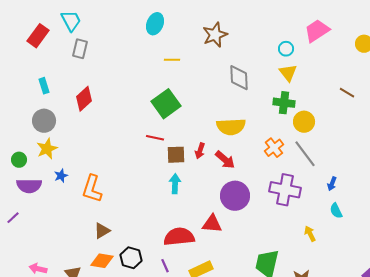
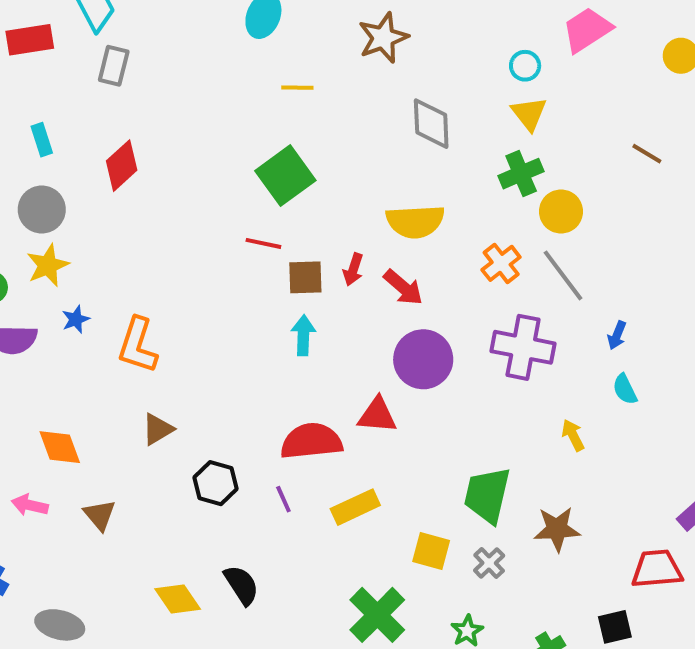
red rectangle: (38, 36) -> (30, 40), turned 45
green cross: (284, 103) -> (521, 174), turned -30
orange diamond: (102, 261) -> (60, 447), moved, turned 60

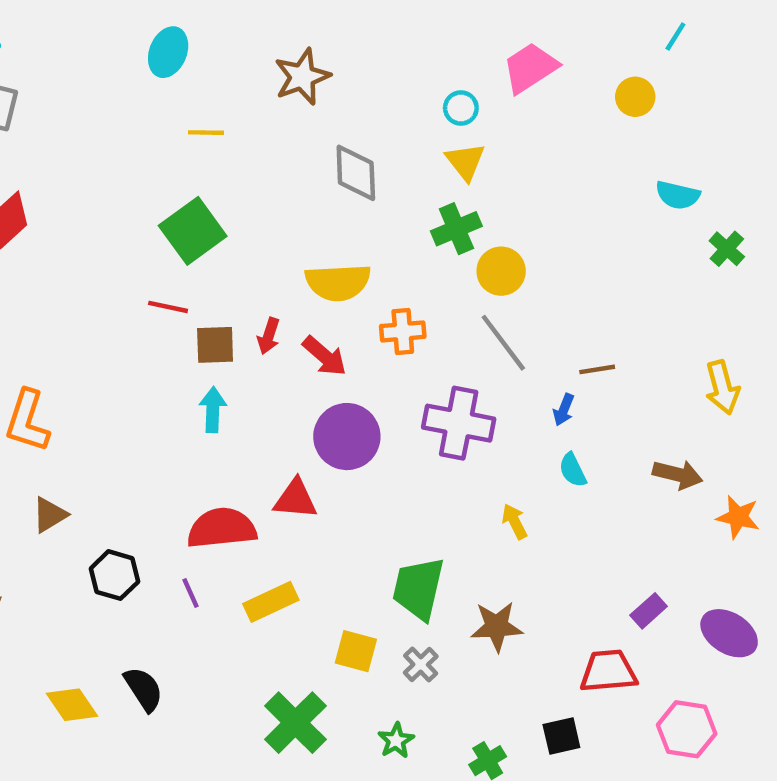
brown line: (647, 154) -> (597, 369), moved, turned -40
orange cross: (501, 263) -> (403, 331), moved, turned 33

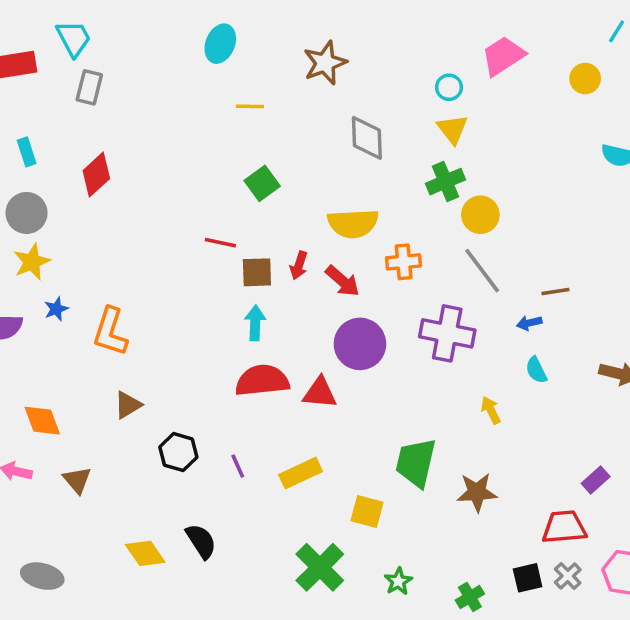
green square: (193, 231) -> (262, 183), moved, size x0.7
blue arrow: (564, 410) -> (529, 323), turned 55
red semicircle: (222, 528) -> (262, 381), moved
gray cross: (421, 664) -> (568, 576), moved

